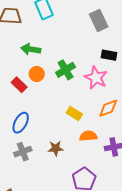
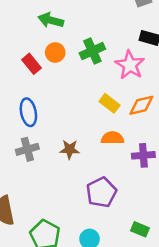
yellow rectangle: (74, 114) -> (110, 103), moved
blue ellipse: (21, 123) -> (28, 112), turned -45

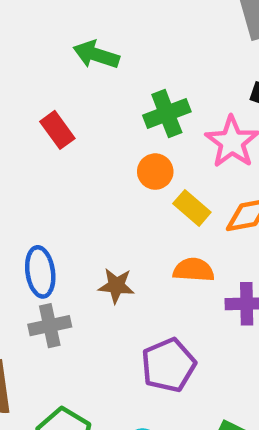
orange circle: (55, 52) -> (155, 172), moved
blue ellipse: (28, 112) -> (40, 272), moved
gray cross: (27, 149) -> (50, 326), moved

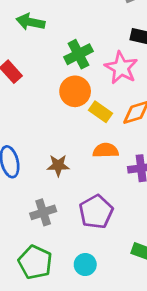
orange circle: (155, 172) -> (75, 91), size x1.4
gray cross: (50, 326) -> (43, 212), moved

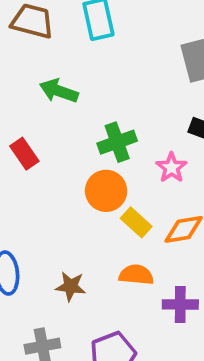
pink star: (121, 68) -> (171, 168), size x0.7

